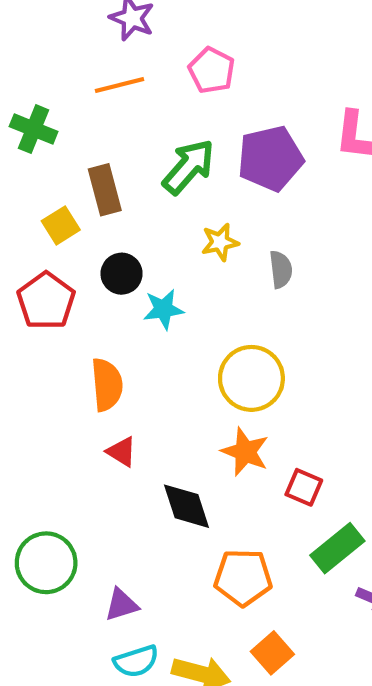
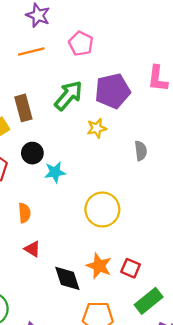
yellow star: (220, 242) -> (97, 128), moved
gray semicircle: (281, 269) -> (141, 151), moved
orange semicircle: (107, 385) -> (24, 213), size x0.7
orange star: (245, 452) -> (99, 266), moved

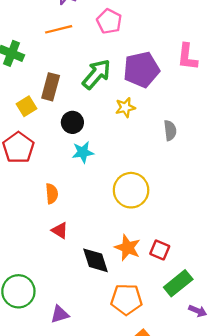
brown rectangle: (23, 108) -> (51, 87), turned 30
black circle: (32, 153) -> (72, 122), moved

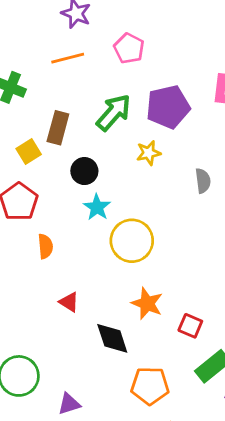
cyan star: (83, 152) -> (97, 207), turned -30
yellow circle: (131, 190) -> (132, 241), moved
orange semicircle: (52, 194) -> (45, 246), moved
orange star: (128, 248) -> (147, 303), moved

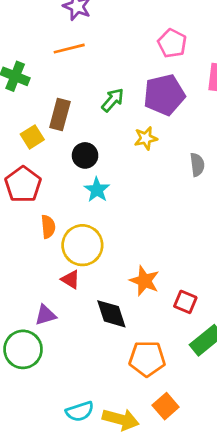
pink pentagon: (129, 48) -> (172, 43), moved
green arrow: (114, 112) -> (113, 100), size x0.7
yellow circle: (132, 241) -> (82, 245), moved
purple triangle: (69, 404) -> (45, 315), moved

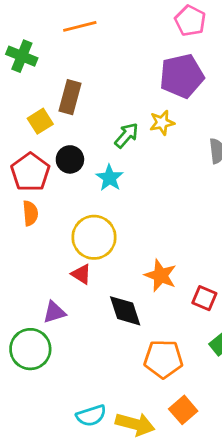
green arrow: (113, 100) -> (127, 135), moved
black circle: (85, 155) -> (70, 159), moved
orange semicircle: (48, 227) -> (30, 213), moved

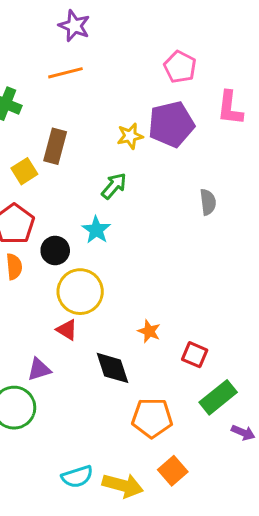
yellow star: (162, 123) -> (130, 136), moved
black circle: (70, 159) -> (55, 250), moved
orange star: (161, 275) -> (149, 331), size x0.7

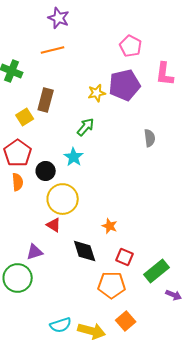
red square: (195, 355) -> (125, 257), moved

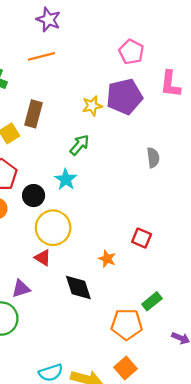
red square: (125, 257) -> (142, 238), moved
green rectangle: (157, 271) -> (152, 301), moved, size x0.7
orange pentagon: (112, 285) -> (127, 324), moved

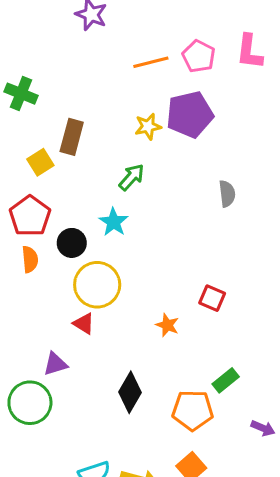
orange line: (42, 56) -> (151, 62), moved
pink L-shape: (170, 84) -> (249, 52), moved
black diamond: (78, 288) -> (130, 392), moved, turned 48

